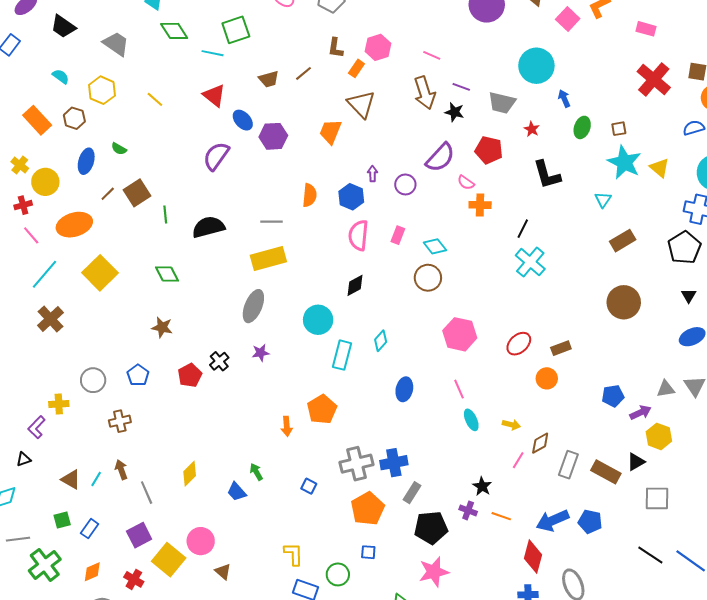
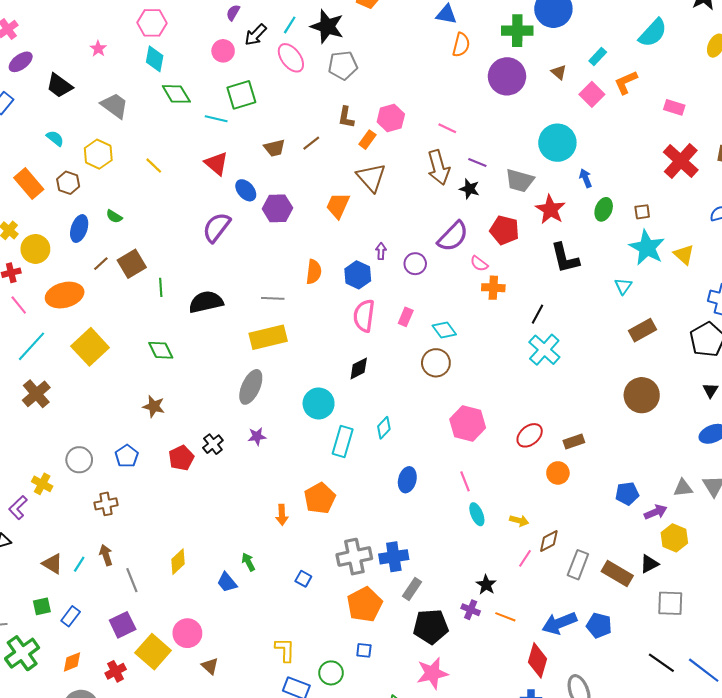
red star: (532, 129) -> (550, 209), size x1.8
yellow cross: (59, 404) -> (42, 484), turned 30
red cross: (134, 579) -> (116, 671), turned 30

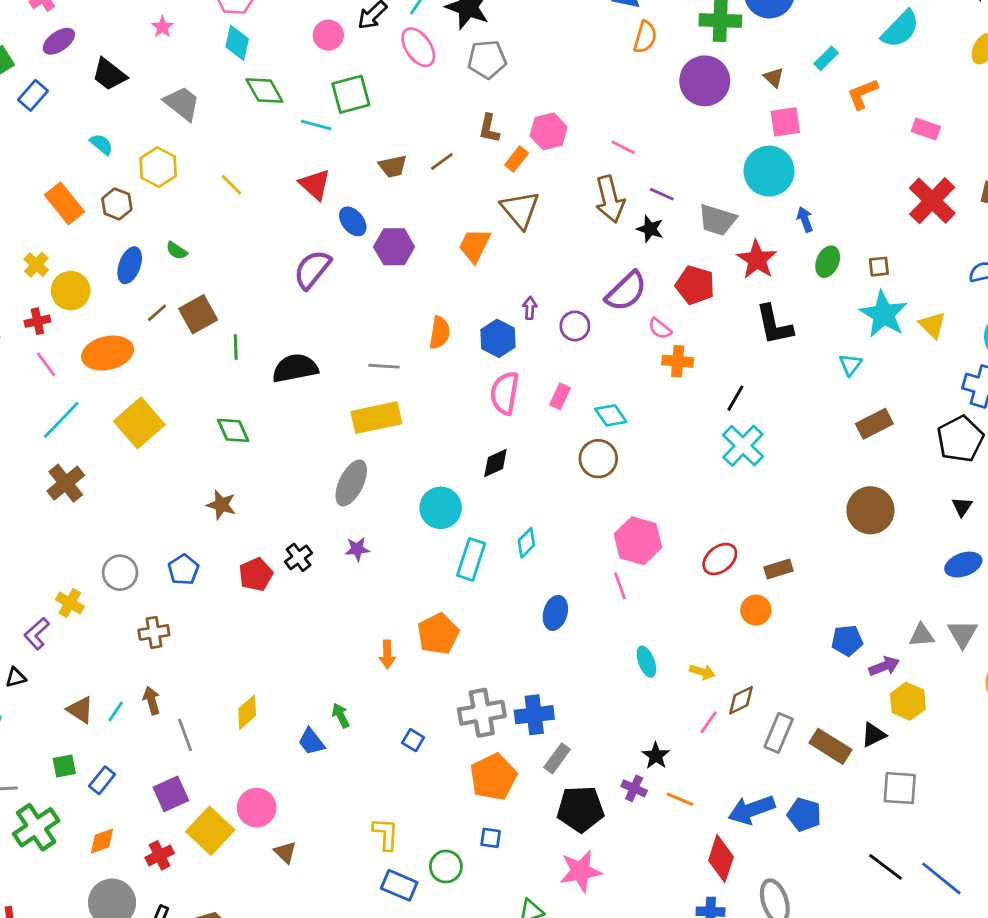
pink square: (592, 94) -> (785, 122), moved, turned 35
pink line: (465, 481) -> (620, 586), moved

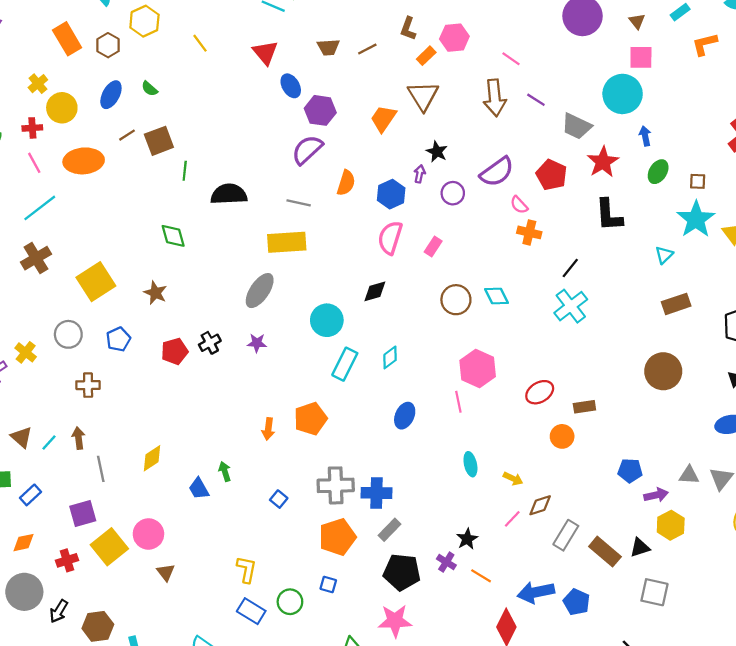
black star: (650, 229) -> (437, 152), moved
purple semicircle: (312, 269) -> (307, 150), moved
cyan diamond: (611, 415) -> (497, 296), moved
yellow square: (139, 423) -> (96, 282), moved

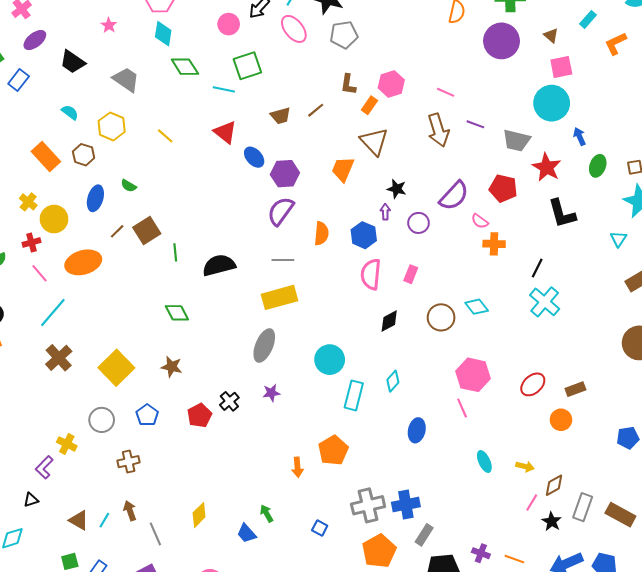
black diamond: (375, 291) -> (389, 321), moved
black star: (467, 539) -> (552, 521), moved

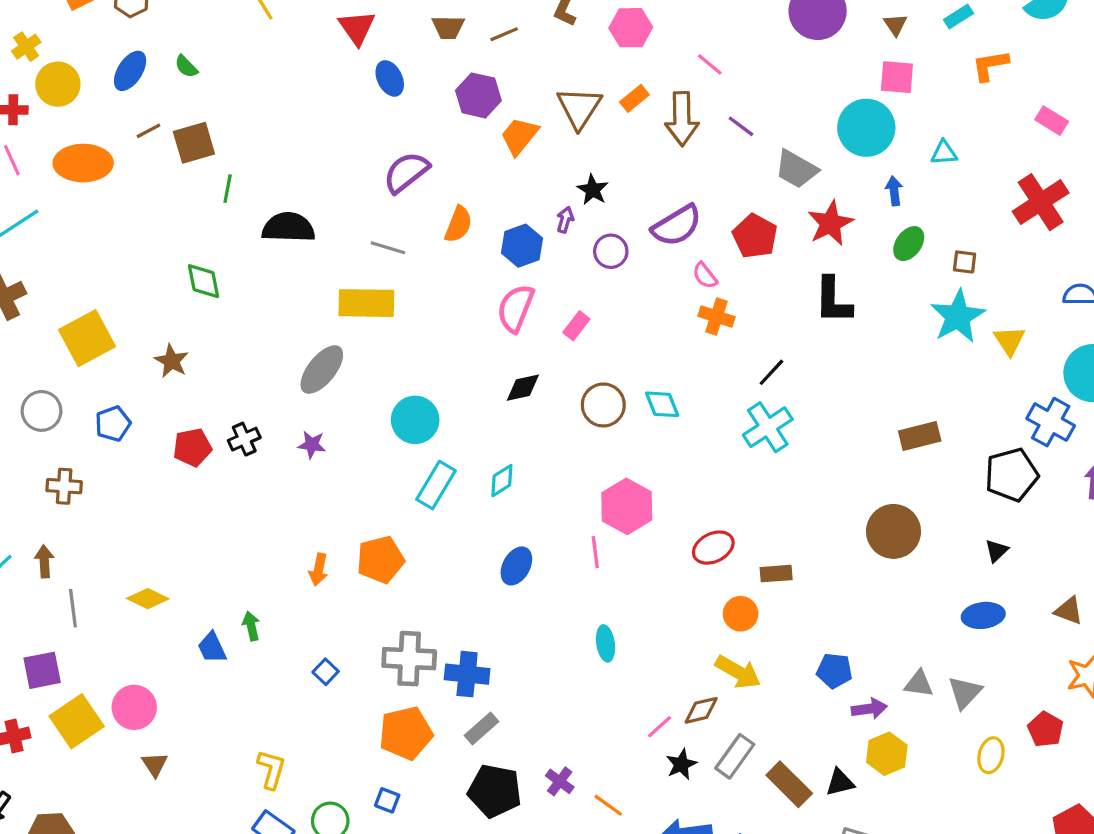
orange rectangle: (369, 105) -> (634, 98), moved
purple hexagon: (285, 174) -> (478, 95), moved
cyan triangle: (618, 239) -> (944, 153), moved, turned 36
yellow arrow: (525, 466) -> (738, 672), moved, size x1.6
yellow diamond: (199, 515) -> (148, 599), turned 55

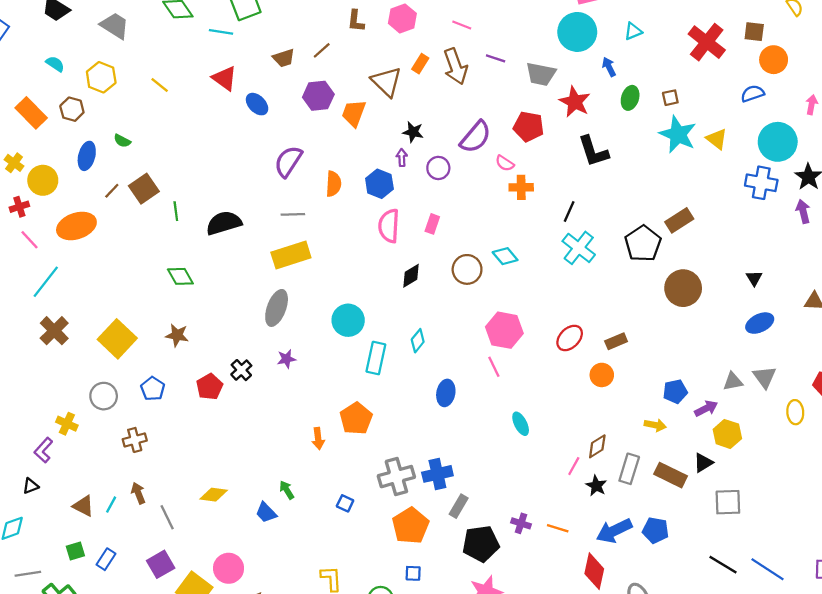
black pentagon: (1012, 475) -> (643, 244), moved
yellow arrow: (738, 672) -> (655, 425), moved, size x0.7

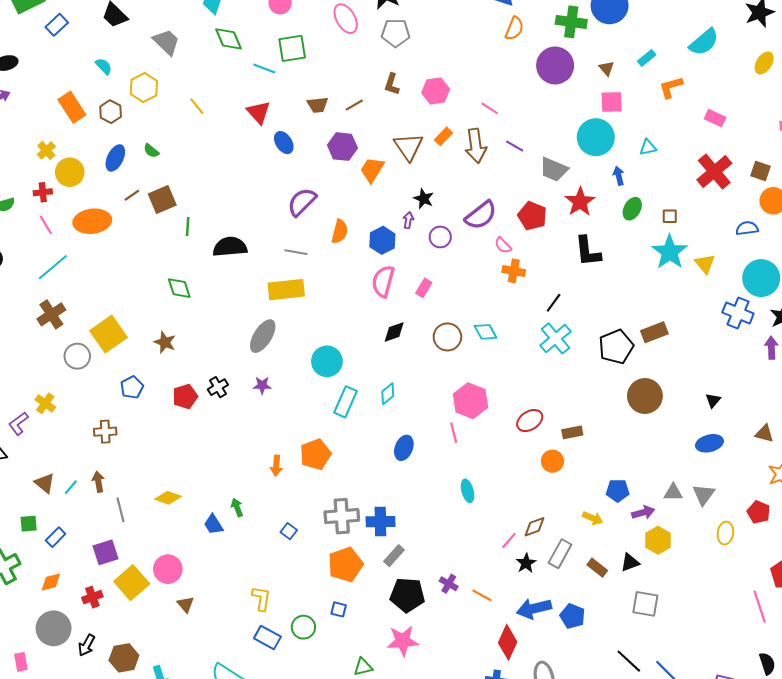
gray circle: (104, 396) -> (77, 356), moved
brown rectangle: (671, 475) -> (597, 568), size x0.7

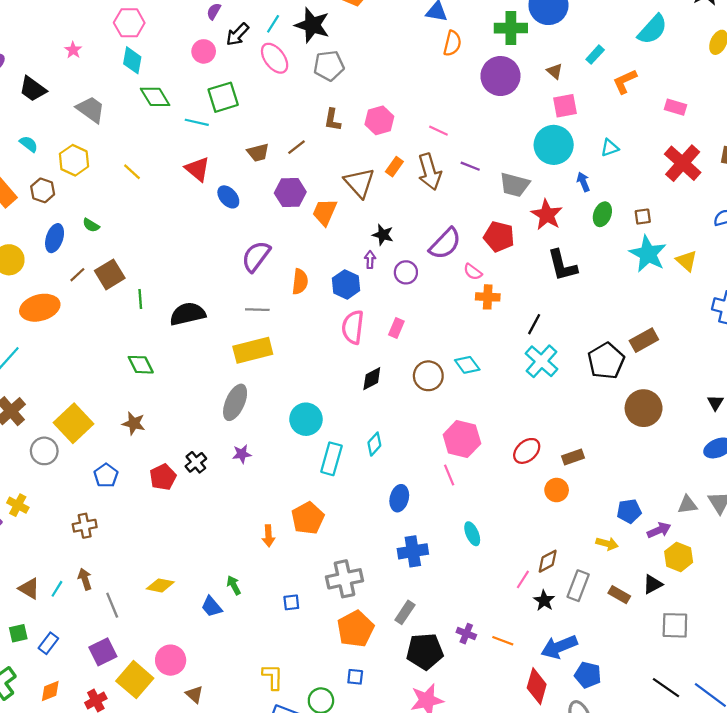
blue cross: (380, 522) -> (413, 551), moved
blue square: (289, 531) -> (291, 602), turned -35
blue pentagon: (573, 616) -> (588, 675), moved

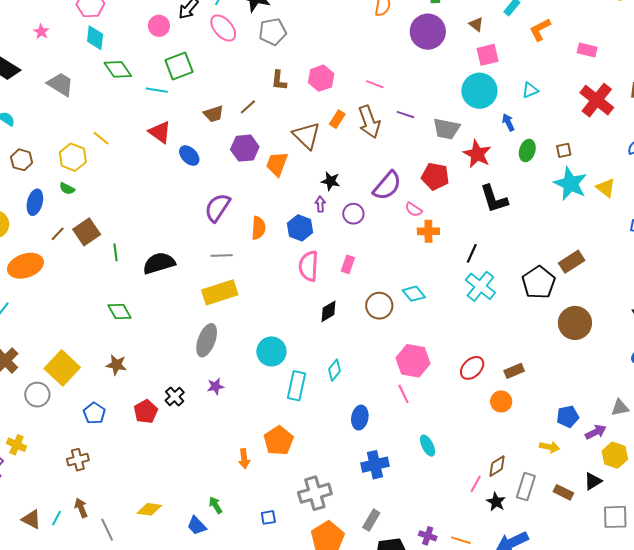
yellow hexagon: (74, 160) -> (73, 157), moved

